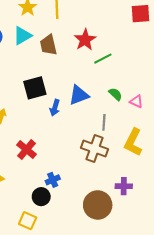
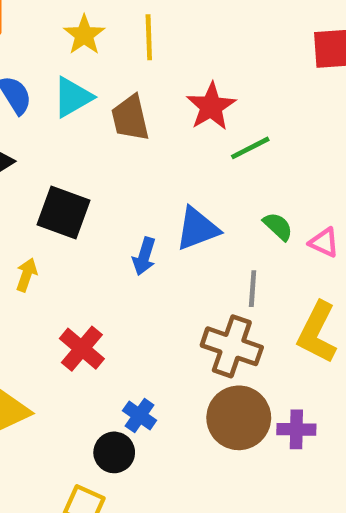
black square: (35, 88) -> (63, 213), moved, turned 35
blue cross: (53, 180) -> (140, 416), turned -32
brown circle: (98, 205) -> (239, 418), moved

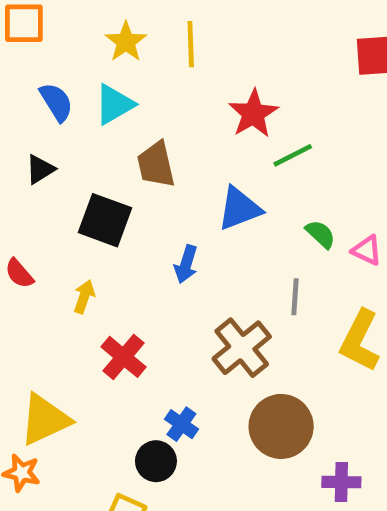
brown trapezoid: (130, 118) -> (156, 165), moved
blue triangle: (197, 229) -> (239, 209), moved
yellow arrow: (27, 275) -> (84, 297), moved
brown cross: (232, 346) -> (242, 348), moved, turned 32
purple cross: (296, 429) -> (341, 482), moved

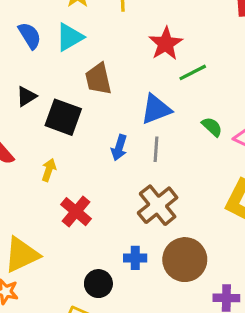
black triangle: (40, 169) -> (26, 96), moved
gray line: (295, 297) -> (156, 149), moved
blue cross: (181, 424) -> (135, 258), moved, turned -35

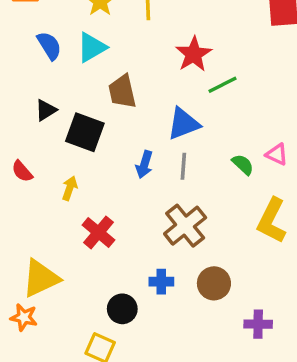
green semicircle: (212, 127) -> (243, 165), moved
brown circle: (185, 260) -> (214, 283), size x0.7

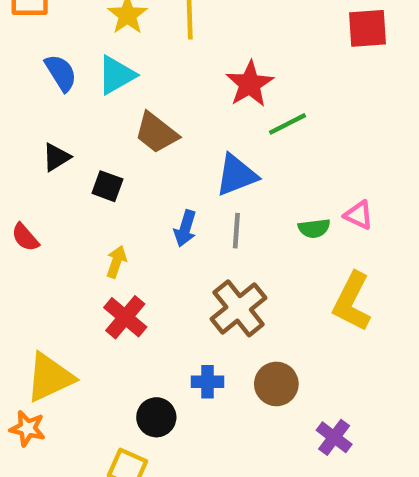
brown trapezoid: (122, 91) -> (156, 133), turned -39
black square: (85, 132) -> (107, 186), size x0.6
green semicircle: (243, 165) -> (314, 228), turned 130
yellow arrow: (70, 188) -> (116, 262), moved
purple cross: (258, 324) -> (334, 437), turned 36

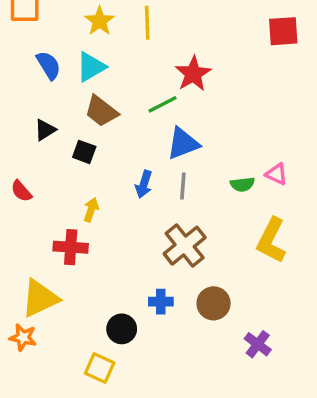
green line: (287, 124) -> (162, 104), moved
brown trapezoid: (156, 133) -> (101, 111), moved
red cross: (125, 317) -> (71, 247), moved, turned -36

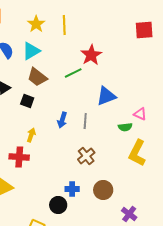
blue triangle: (183, 143) -> (106, 96), moved
green semicircle: (242, 184) -> (125, 127), moved
brown cross: (185, 246) -> (86, 156), size x0.7
black circle: (122, 329) -> (58, 205), moved

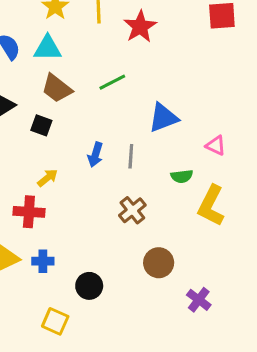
cyan triangle: (31, 51) -> (48, 48), turned 30
red star: (91, 55) -> (140, 27), moved
green semicircle: (125, 127) -> (182, 176), moved
yellow arrow: (31, 135) -> (48, 178), turned 32
blue cross: (72, 189) -> (43, 261), moved

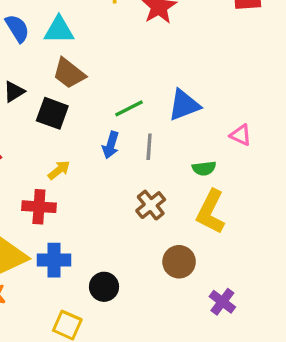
green line: (112, 82) -> (129, 108), moved
black square: (41, 125) -> (52, 113), size x1.4
yellow L-shape: (211, 206) -> (211, 212), moved
blue cross: (43, 261) -> (54, 260), size x1.4

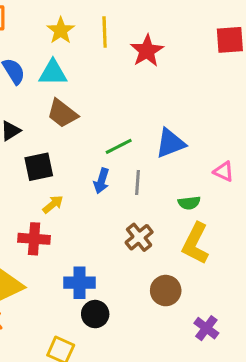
black square: (52, 113) -> (39, 167), moved, turned -32
blue cross: (54, 260) -> (79, 283), moved

